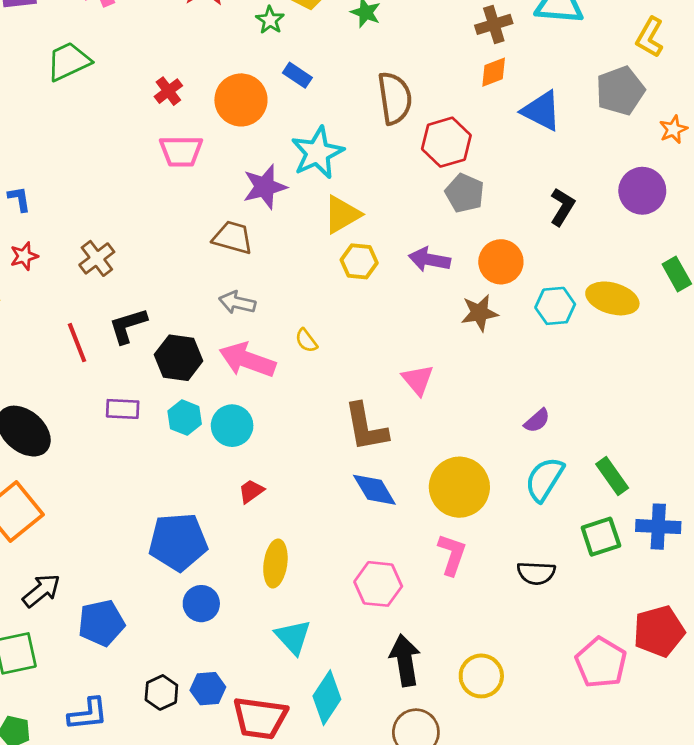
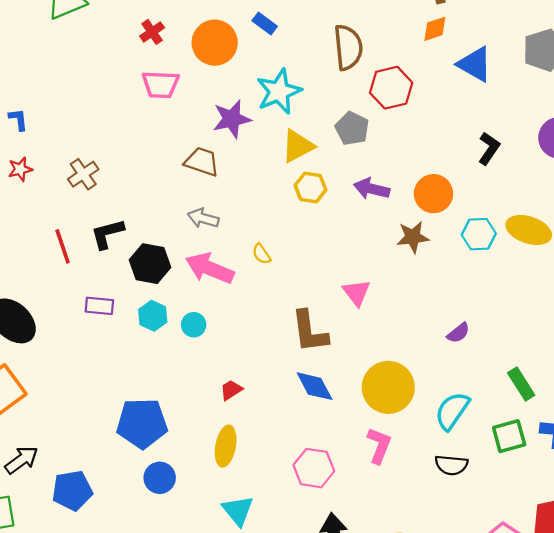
gray pentagon: (465, 193) -> (352, 128), moved
cyan circle: (232, 426) -> (194, 325), size x0.7
cyan semicircle: (544, 479) -> (452, 411), moved
red trapezoid: (251, 491) -> (231, 390), moved

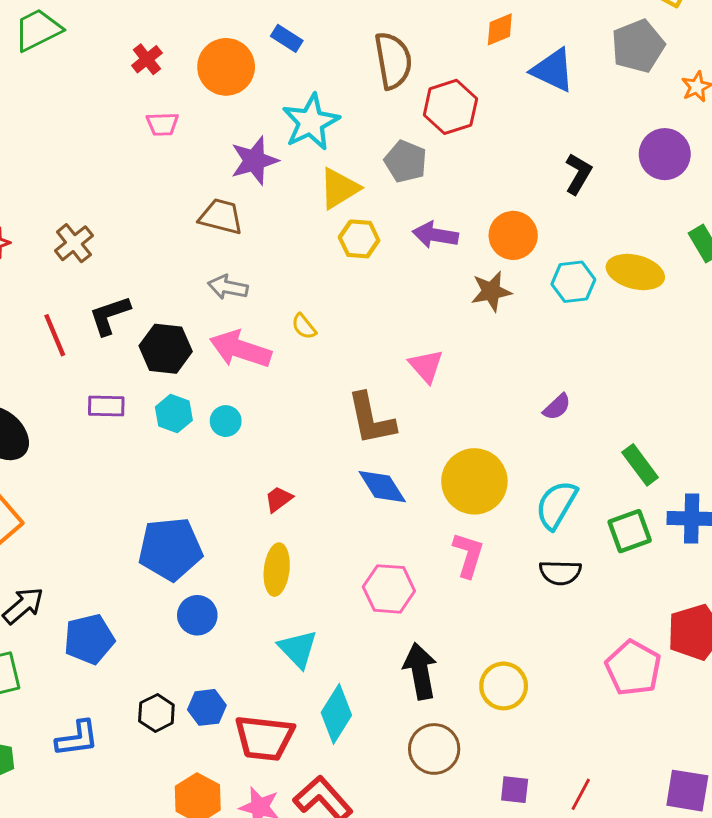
pink trapezoid: (161, 85) -> (162, 124), size x0.7

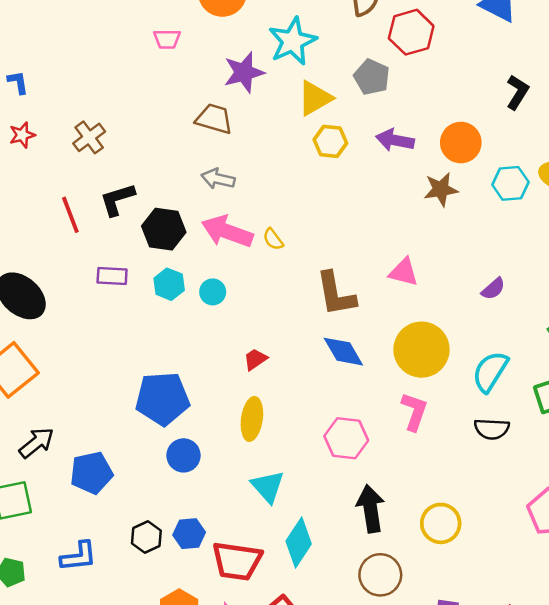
yellow semicircle: (304, 326) -> (273, 239), moved
pink triangle: (426, 366) -> (404, 272), moved, turned -36

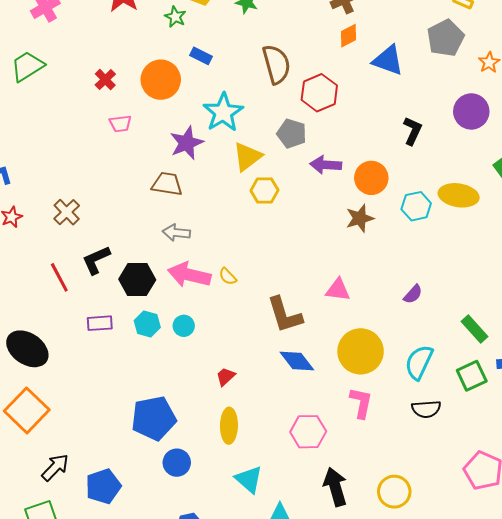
purple arrow: (395, 140) -> (326, 165), moved

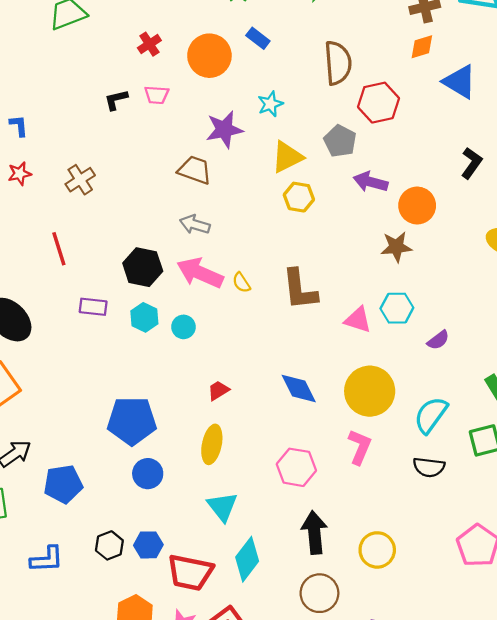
cyan star: (223, 112) -> (270, 104), size x0.6
cyan hexagon: (416, 206) -> (397, 308), moved
black L-shape: (96, 260) -> (116, 100), moved, size x0.7
brown L-shape: (285, 315) -> (300, 290), moved

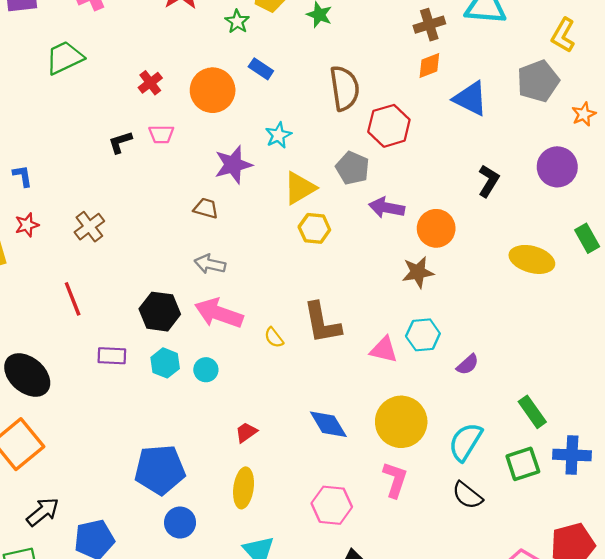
brown trapezoid: (195, 170) -> (206, 208), size x0.7
yellow semicircle: (241, 283) -> (274, 338), moved
black semicircle: (429, 467) -> (467, 495), turned 36

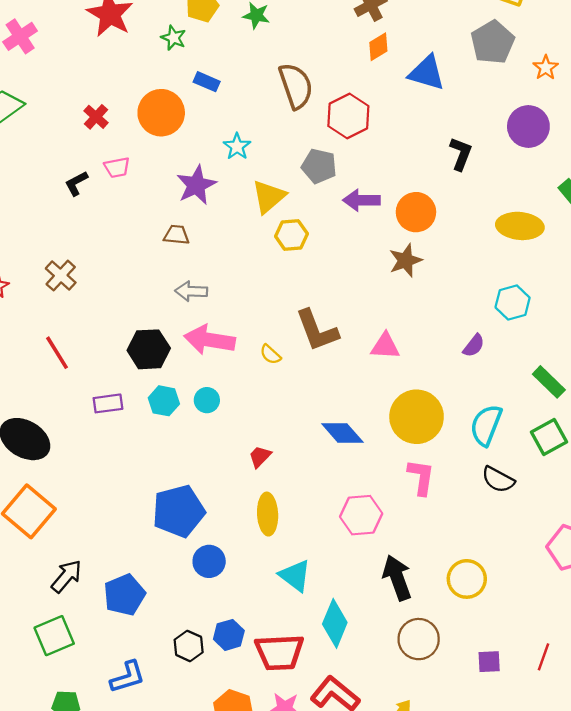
cyan hexagon: (423, 335) -> (513, 303), moved

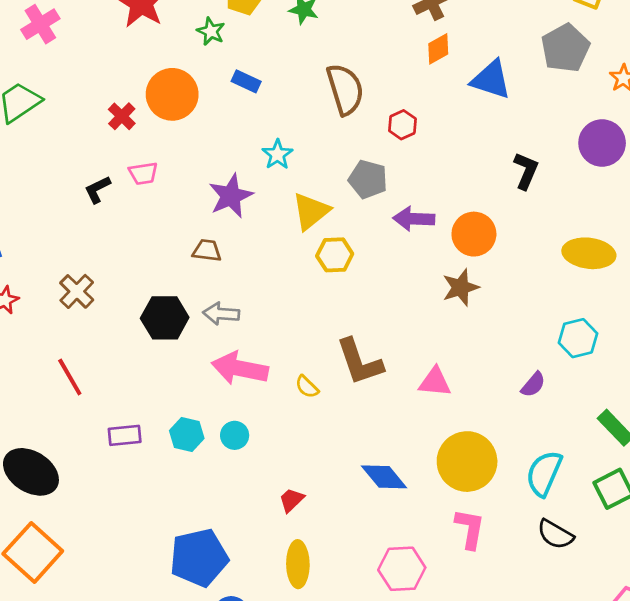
orange circle: (161, 113) -> (172, 94), moved
red hexagon: (348, 116) -> (402, 125), size x0.6
black hexagon: (149, 349) -> (165, 318), moved

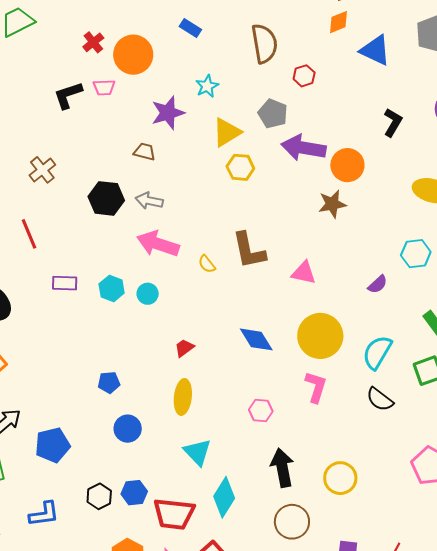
orange circle: (172, 94) -> (133, 55), moved
black L-shape: (98, 190) -> (68, 95), size x1.4
purple arrow: (414, 219) -> (304, 148), size x1.4
blue pentagon: (199, 558) -> (109, 382), size x0.5
pink hexagon: (402, 569) -> (261, 411), size x0.7

